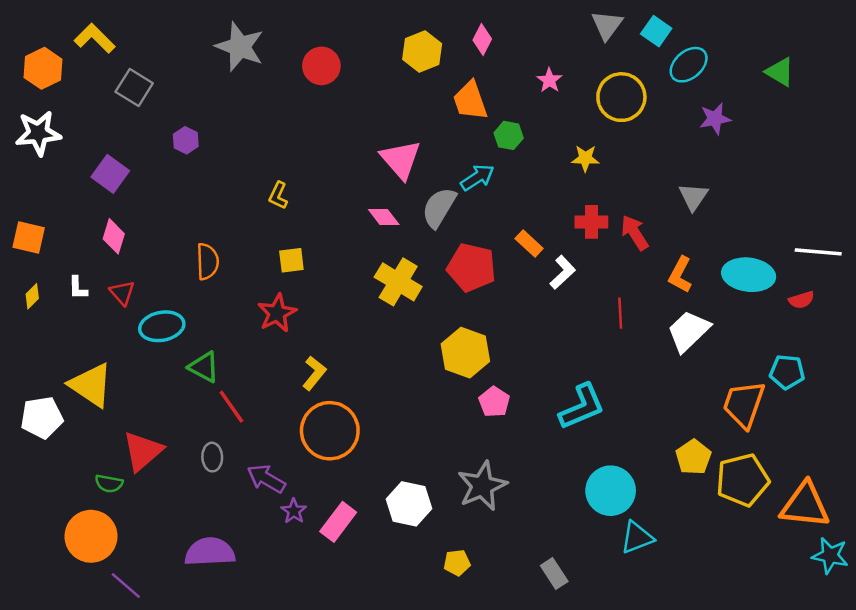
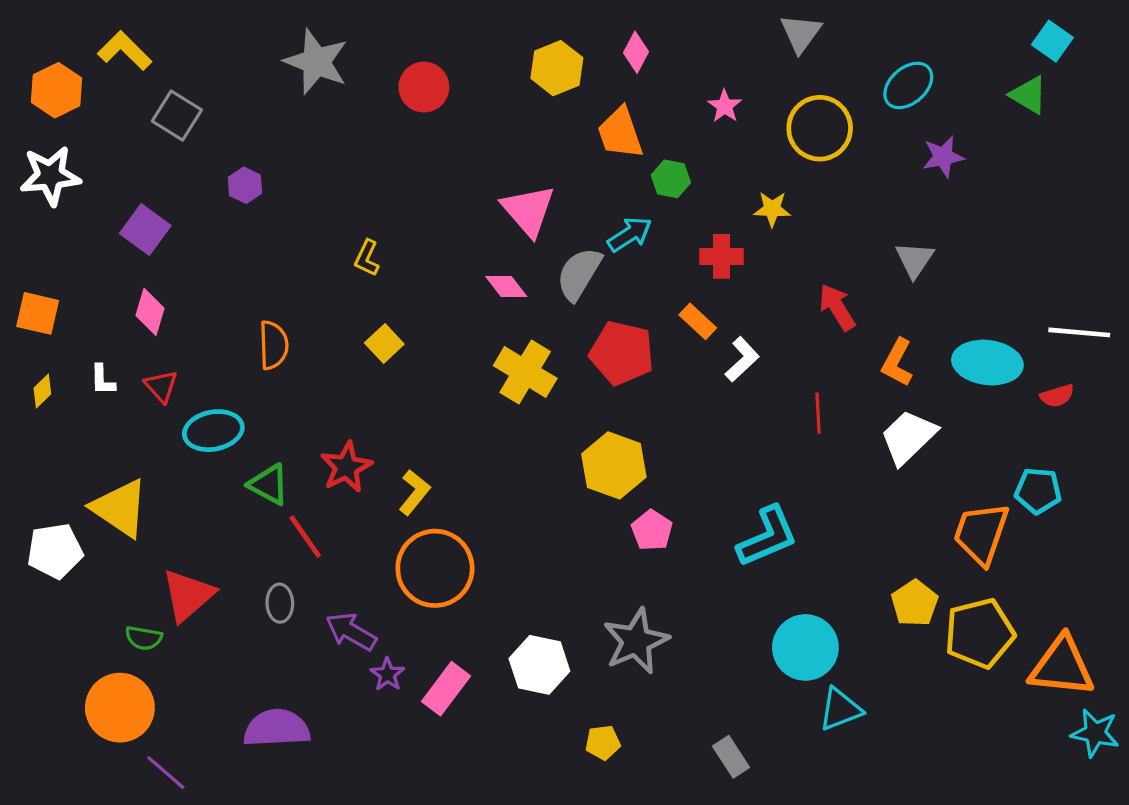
cyan square: (656, 31) -> (1052, 41), moved
red cross: (591, 222) -> (721, 256), moved
yellow square: (291, 260) -> (384, 344), turned -36
red star: (277, 313) -> (346, 467), moved

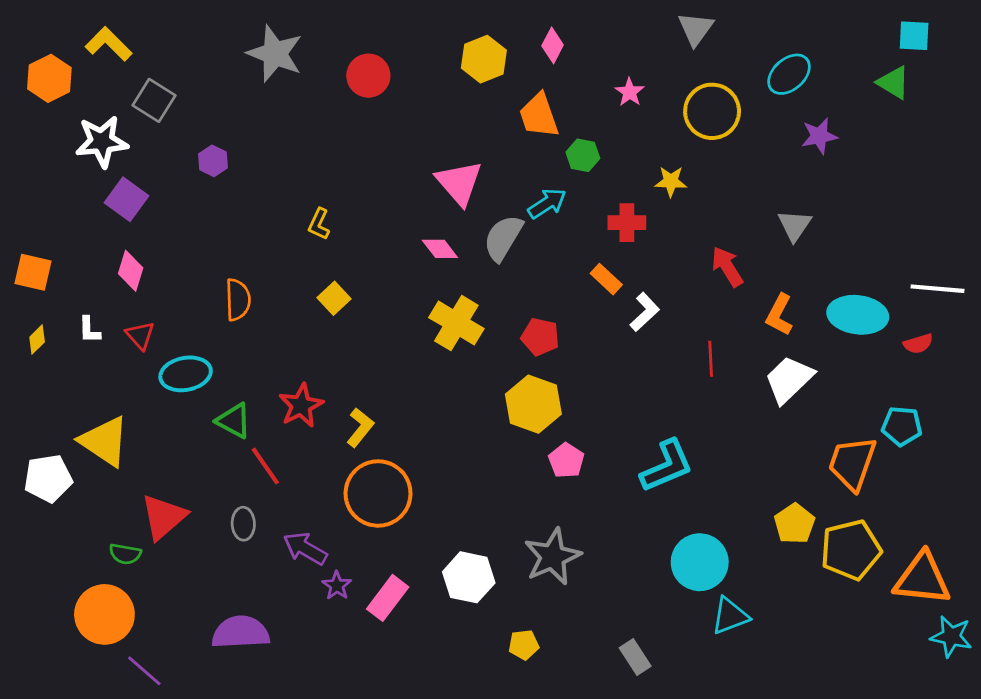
cyan square: (1052, 41) -> (914, 36), turned -32
white star: (50, 176) -> (102, 142), moved
red pentagon: (622, 353) -> (540, 337), moved, size x0.7

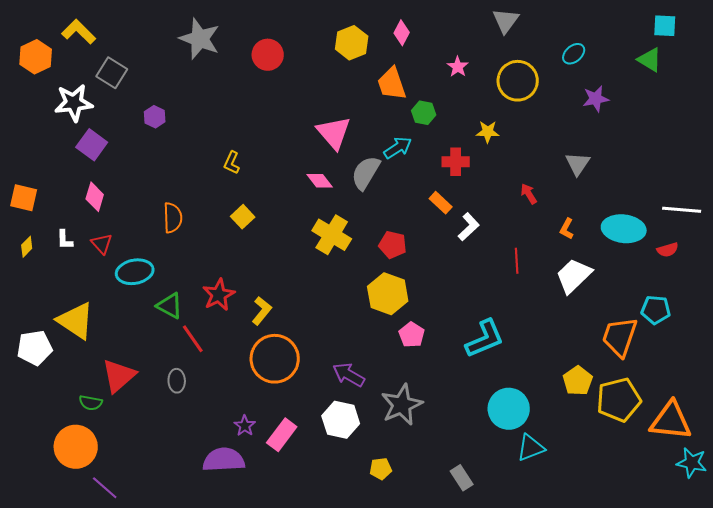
cyan ellipse: (789, 74) -> (574, 54), size x0.7
red arrow: (727, 267) -> (529, 194), size x0.7
orange L-shape: (779, 315) -> (567, 229), size x0.7
purple arrow: (305, 548) -> (349, 375), moved
purple semicircle: (241, 632) -> (224, 460), moved

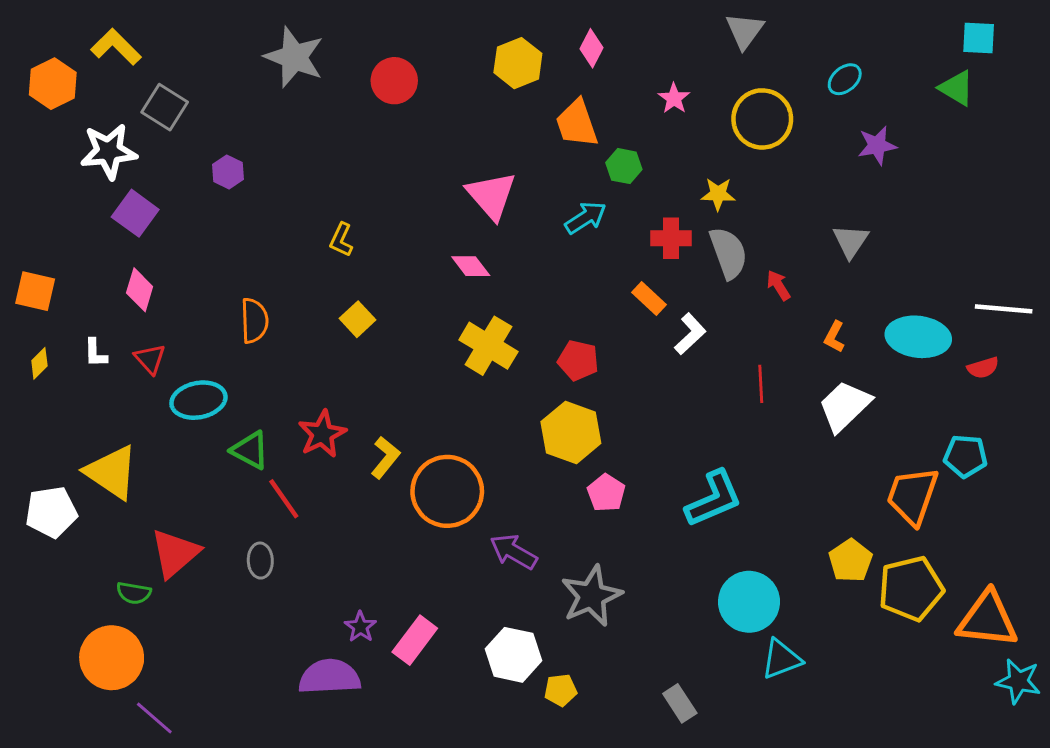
gray semicircle: (366, 173) -> (728, 253), moved, turned 129
orange circle: (275, 359) -> (447, 491), moved
white hexagon: (341, 420) -> (513, 655), moved

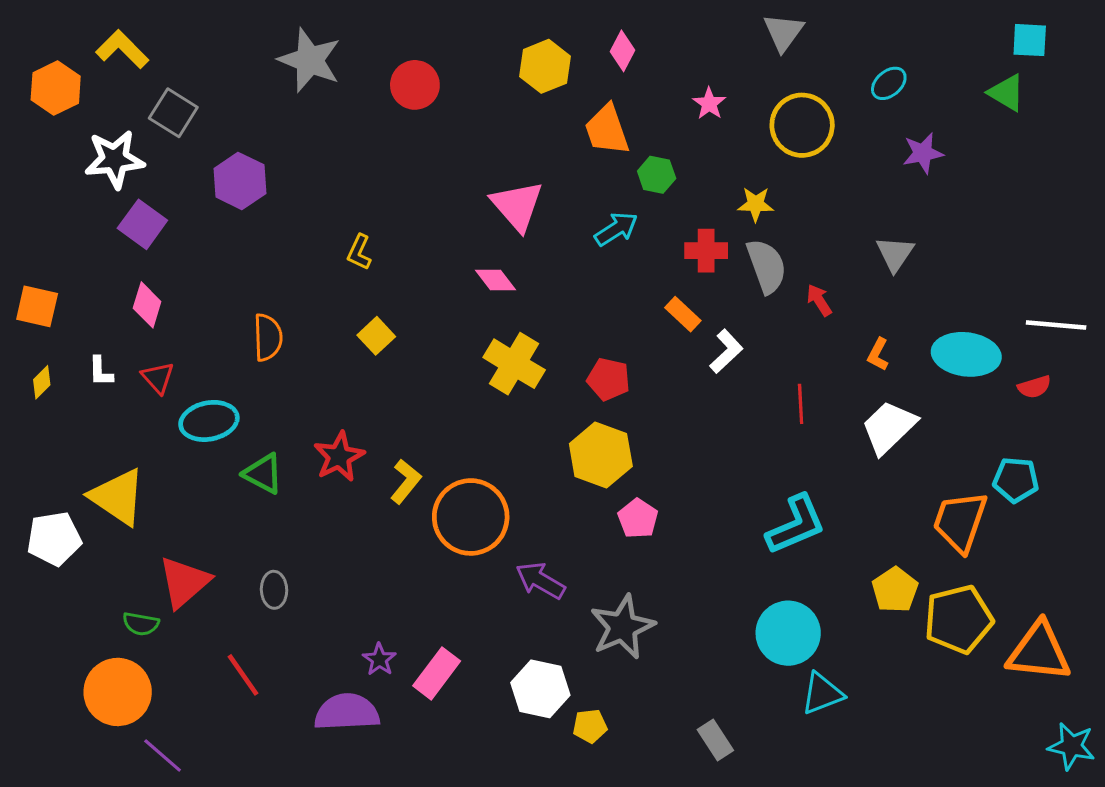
purple hexagon: (228, 172) -> (240, 181), size x1.6
red line: (284, 499) -> (243, 675), moved
cyan L-shape: (714, 499) -> (796, 525), moved
cyan star: (1018, 681) -> (1072, 746), moved

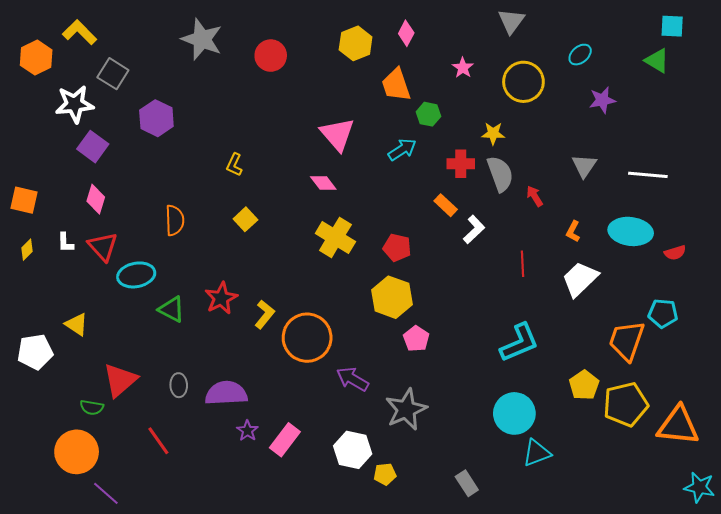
white line: (1056, 325) -> (648, 175), moved
red triangle: (158, 378) -> (103, 247), size x1.4
yellow triangle: (118, 497) -> (77, 324), size x0.6
purple semicircle: (347, 712) -> (226, 393), moved

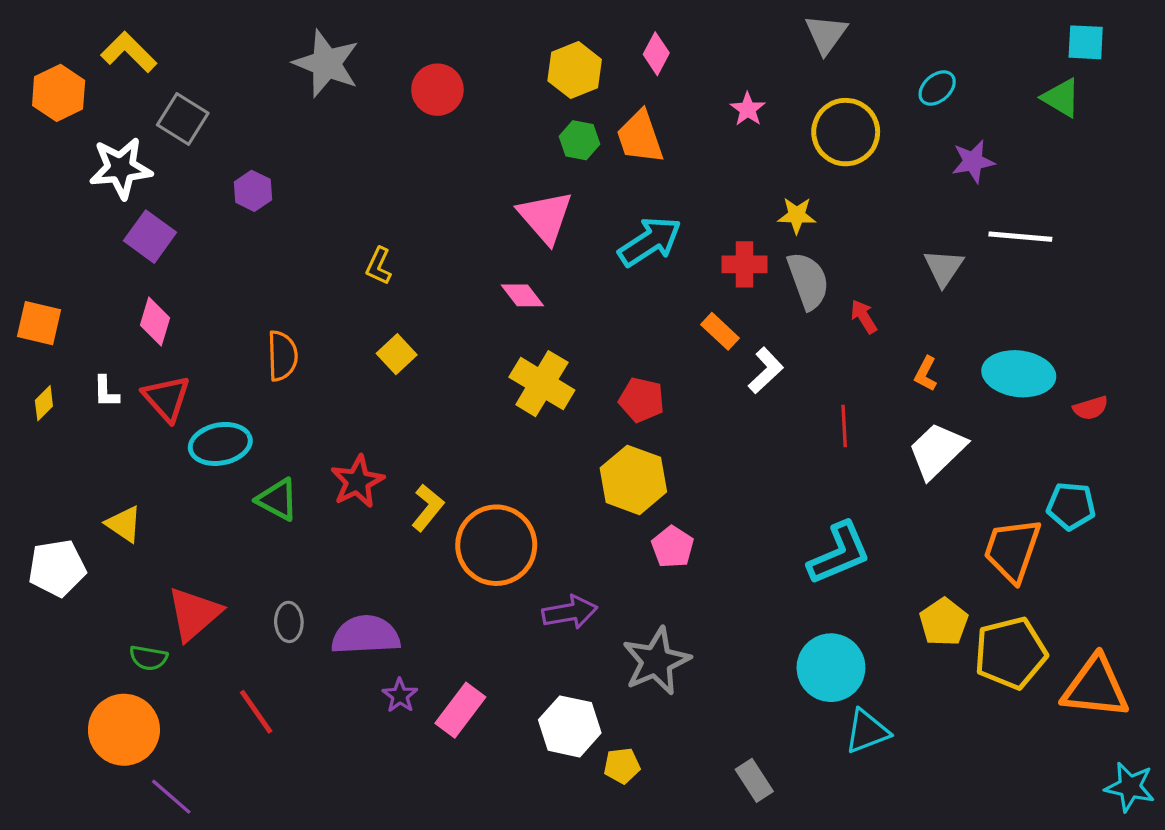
green hexagon: (428, 114) -> (580, 140), moved
purple hexagon: (156, 118) -> (253, 191), size x0.7
cyan arrow: (402, 150) -> (650, 241), size x1.4
white line: (648, 175) -> (1020, 237), moved
purple arrow: (353, 379) -> (570, 612), turned 140

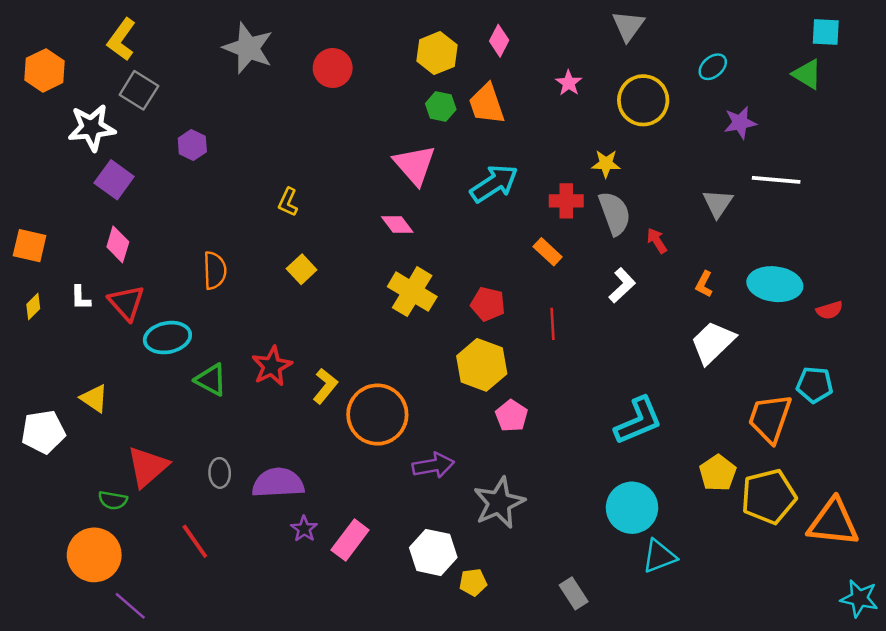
yellow L-shape: (129, 52) -> (122, 39), moved, turned -99
white L-shape: (766, 370) -> (622, 285), moved
red line: (844, 426) -> (553, 324), moved

